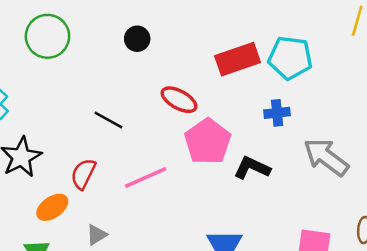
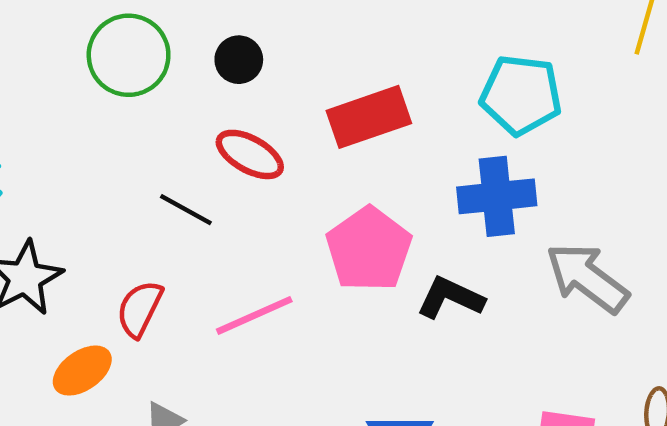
green circle: (47, 36) -> (129, 55), moved
red rectangle: (238, 59) -> (369, 117), moved
red ellipse: (179, 100) -> (250, 154), moved
blue cross: (277, 113) -> (497, 196), size x1.6

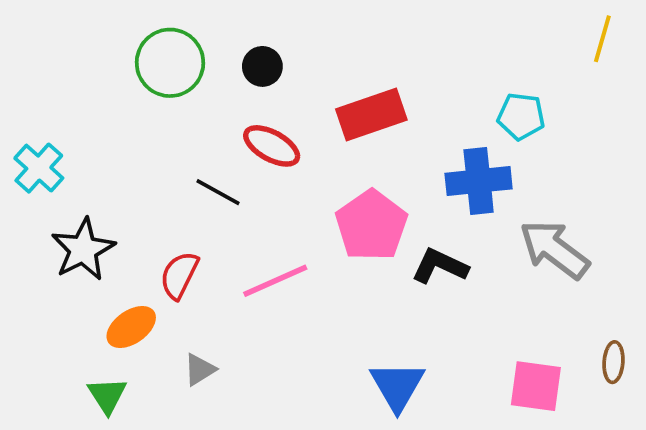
cyan pentagon: (521, 95) -> (521, 116), moved, size x0.7

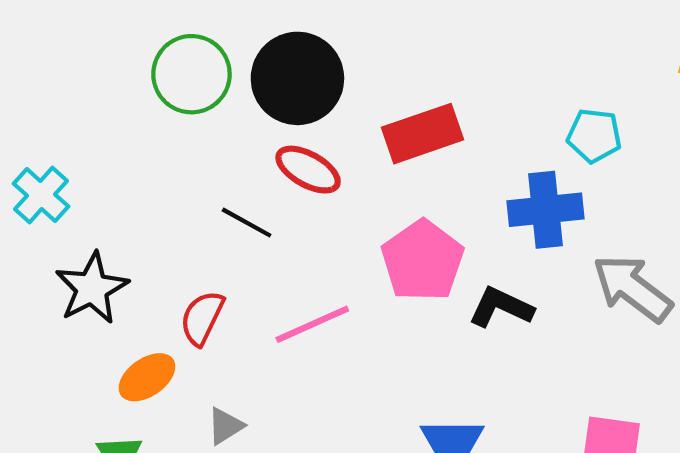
black circle: (262, 66) -> (297, 78), size x2.0

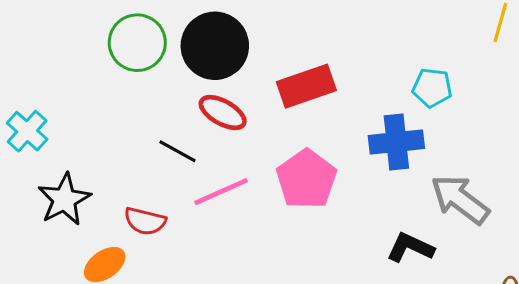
black L-shape: (501, 307) -> (410, 248), moved
red semicircle: (202, 318) -> (145, 221), turned -102
pink line: (312, 324) -> (221, 192), moved

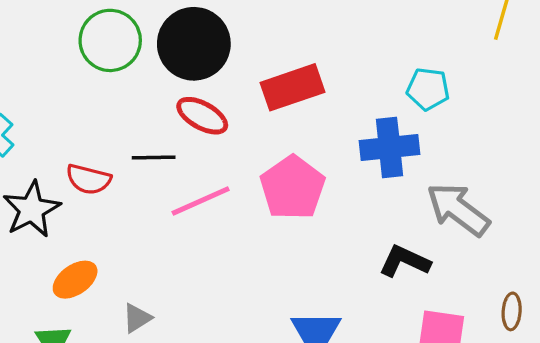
black line: (178, 151) -> (154, 158), turned -30
red semicircle: (145, 221) -> (88, 179), moved

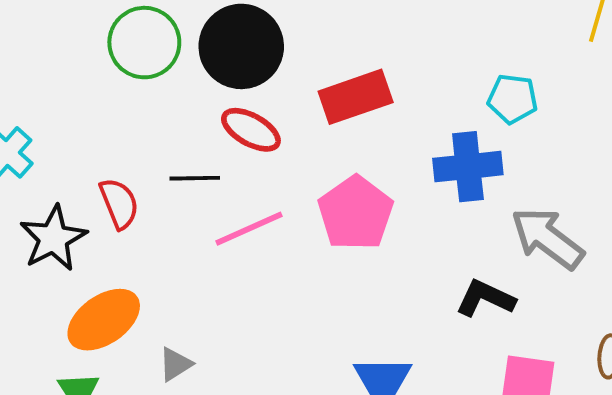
red semicircle: (88, 179) -> (119, 203), turned -126
orange ellipse: (75, 280) -> (104, 320), size x1.4

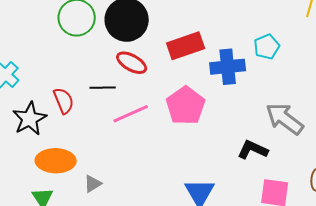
cyan pentagon: (512, 99) -> (267, 47), turned -30
blue cross: (468, 167) -> (228, 67), moved
orange ellipse: (104, 320) -> (56, 161), turned 36

